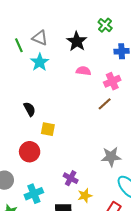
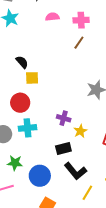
pink cross: (112, 81) -> (81, 20), turned 35
black semicircle: (30, 109) -> (22, 62), moved
cyan cross: (34, 194) -> (28, 128), moved, turned 30

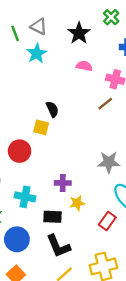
black semicircle: (22, 62) -> (52, 109), moved
purple cross: (64, 118) -> (63, 183), turned -32
cyan cross: (28, 128) -> (25, 197), moved

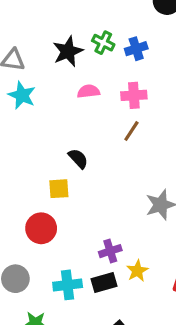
green cross: (111, 17) -> (103, 43), moved
black star: (79, 33) -> (68, 51), turned 30
black semicircle: (52, 109) -> (78, 159), moved
black rectangle: (52, 217) -> (104, 282), moved

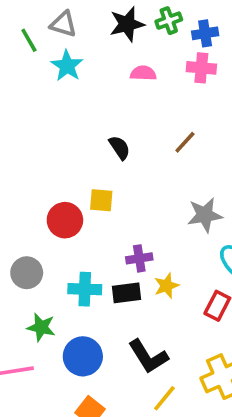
green cross: (103, 43) -> (169, 21), turned 35
pink cross: (134, 95) -> (201, 68), moved
brown line: (131, 131) -> (185, 142), moved
yellow square: (59, 189) -> (101, 200), moved

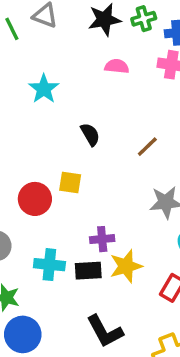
cyan star: (67, 66) -> (44, 89), moved
brown line: (185, 142) -> (147, 147), moved
yellow star: (166, 286) -> (126, 266), size x1.4
blue circle: (83, 356) -> (23, 334), moved

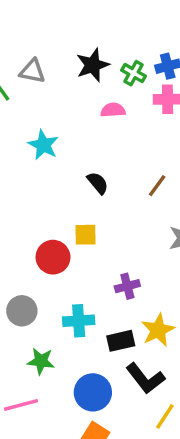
green cross: (144, 19) -> (134, 73), moved, turned -35
yellow star: (126, 266) -> (158, 330), moved
black rectangle: (88, 271) -> (121, 341), moved
blue circle: (23, 334) -> (93, 392), moved

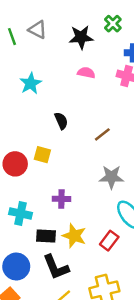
green cross: (134, 73) -> (113, 24), moved
yellow star: (158, 330) -> (74, 236), turned 30

